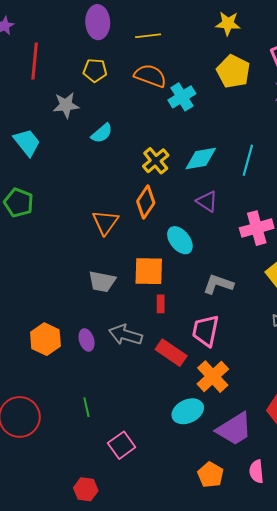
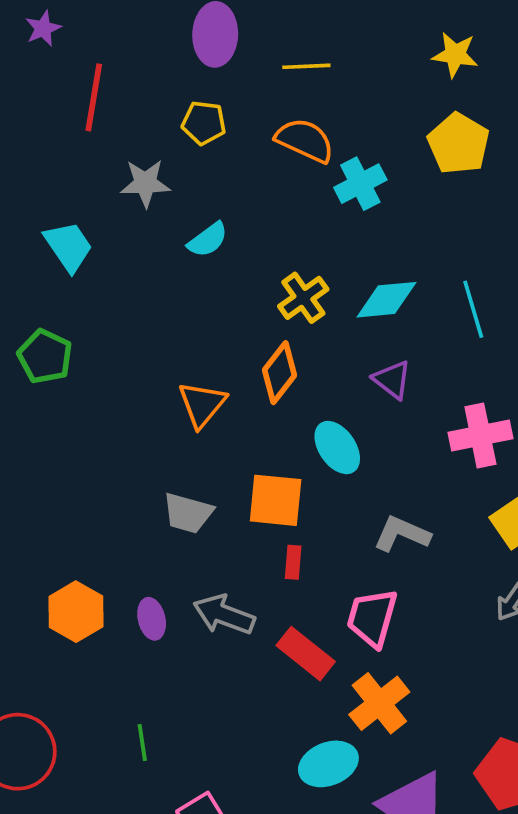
cyan line: (248, 160) -> (473, 309), turned -36

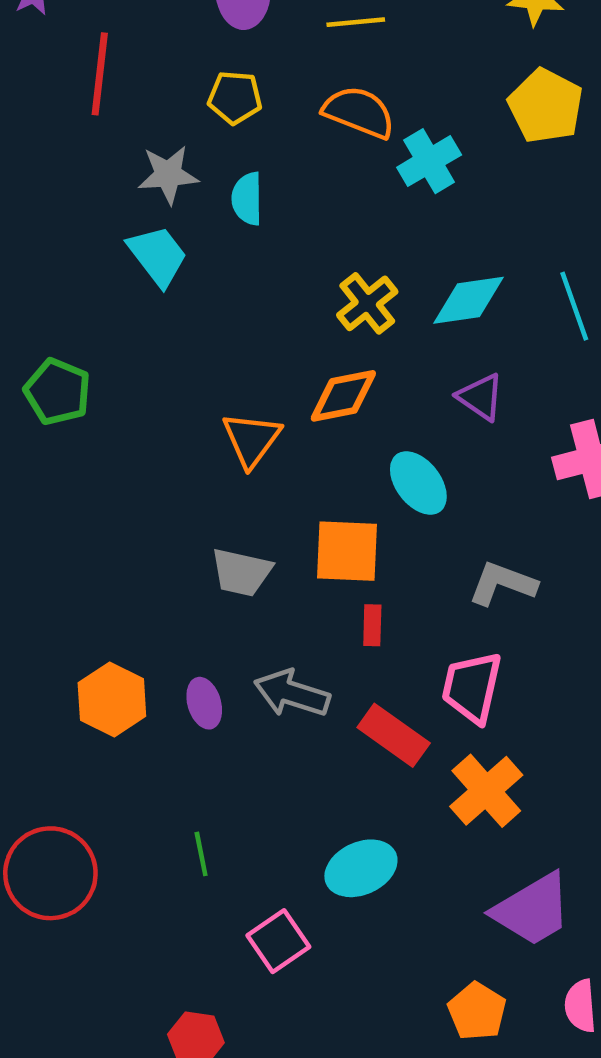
cyan semicircle: (208, 240) -> (247, 199), moved, turned 129
cyan trapezoid: (68, 246) -> (158, 256), moved
orange diamond: (279, 373) -> (343, 396), turned 44
cyan ellipse: (328, 764) -> (361, 868), moved

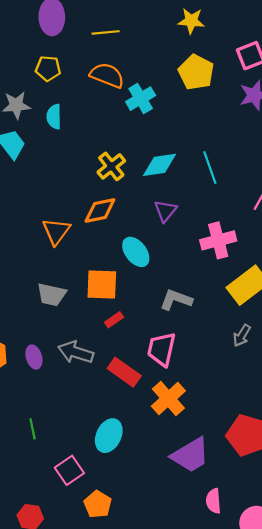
purple triangle: (481, 397) -> (165, 211), turned 35
red rectangle: (372, 625) -> (114, 320), turned 54
cyan ellipse: (361, 868) -> (109, 436), turned -40
orange pentagon: (477, 1011) -> (98, 504), moved

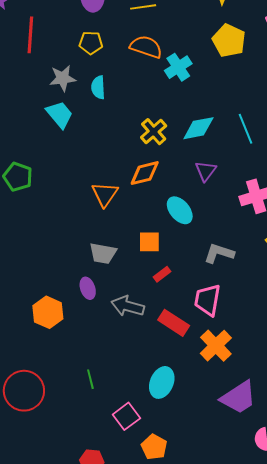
orange square: (102, 284) -> (149, 242), size x0.7
purple ellipse: (34, 357) -> (88, 288), moved

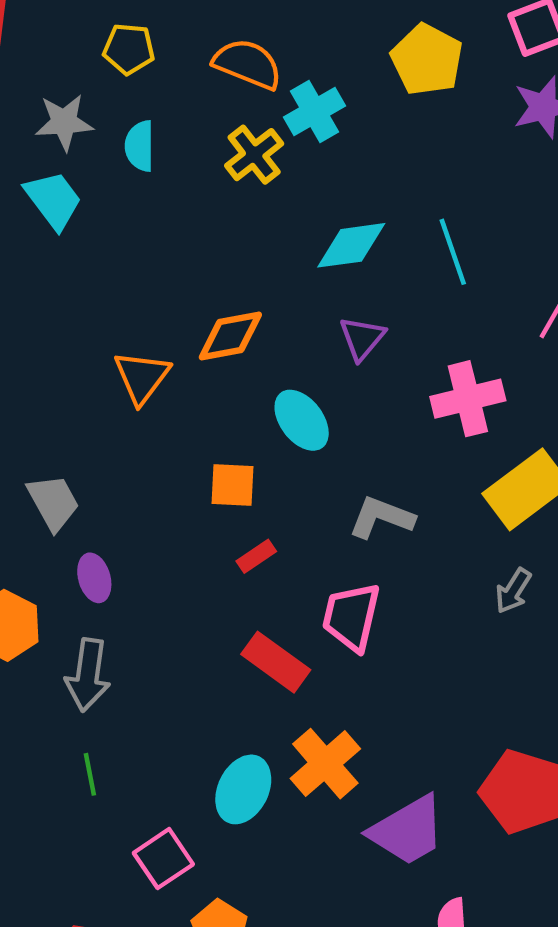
yellow cross: (154, 132) -> (254, 155), moved
gray trapezoid: (103, 253) -> (53, 502), moved, turned -132
gray arrow: (128, 306) -> (88, 675), moved, turned -100
orange cross: (216, 346) -> (325, 764), moved

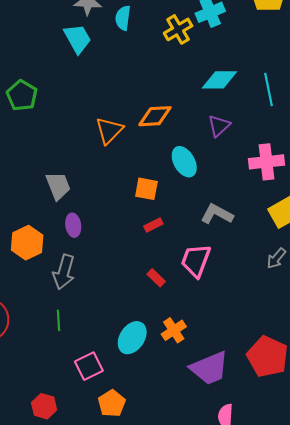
red rectangle: (276, 662) -> (156, 278), size x0.6
orange cross: (325, 764) -> (174, 330), size x0.7

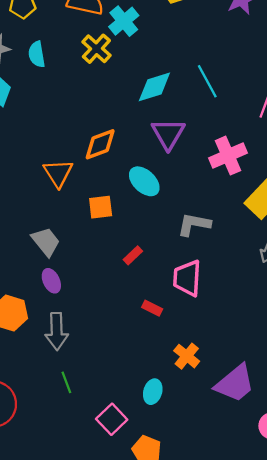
purple triangle: (219, 126) -> (168, 134), size x1.4
gray trapezoid: (58, 186) -> (46, 242), moved
orange square: (146, 189) -> (101, 207), moved
cyan ellipse: (132, 338) -> (153, 392), moved, size x0.7

